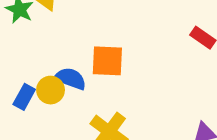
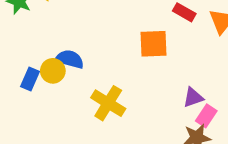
orange square: (107, 61) -> (153, 44), moved

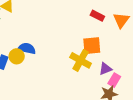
orange square: (153, 44) -> (92, 46), moved
yellow cross: (108, 103) -> (81, 60), moved

